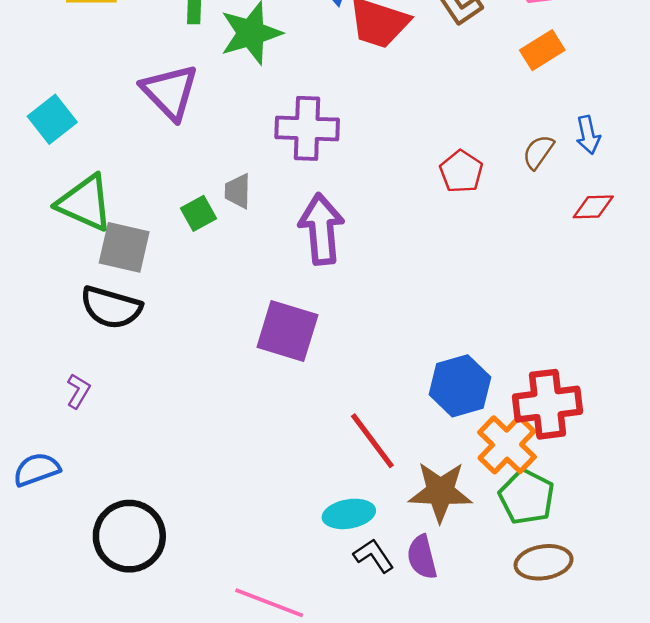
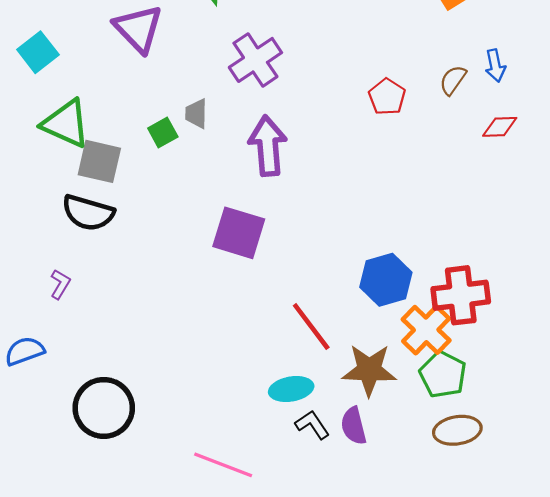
purple cross: (307, 128) -> (255, 60), turned -36

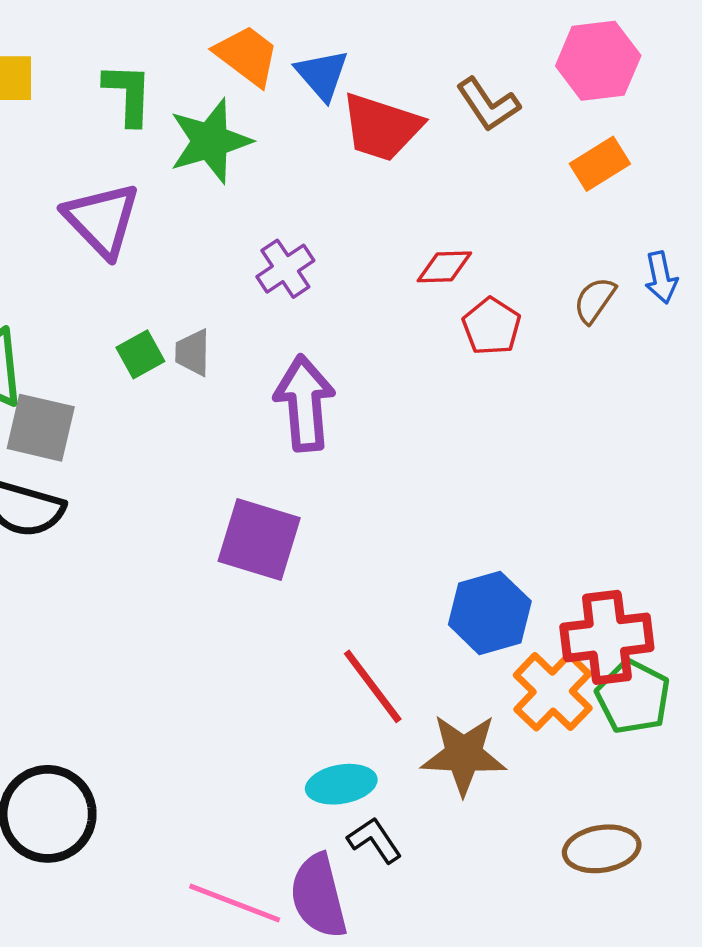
purple cross: (255, 60) -> (285, 269), size x0.7
red diamond: (500, 127) -> (444, 267), moved
green square: (163, 132) -> (140, 354), moved
green pentagon: (443, 375) -> (633, 697), moved
purple semicircle: (354, 426) -> (319, 896), moved, size x1.4

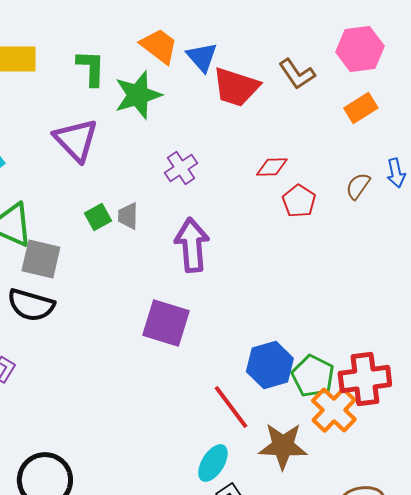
blue hexagon: (490, 613) -> (270, 365), moved
green pentagon: (633, 697) -> (313, 376), moved
cyan ellipse: (341, 784) -> (213, 463), turned -48

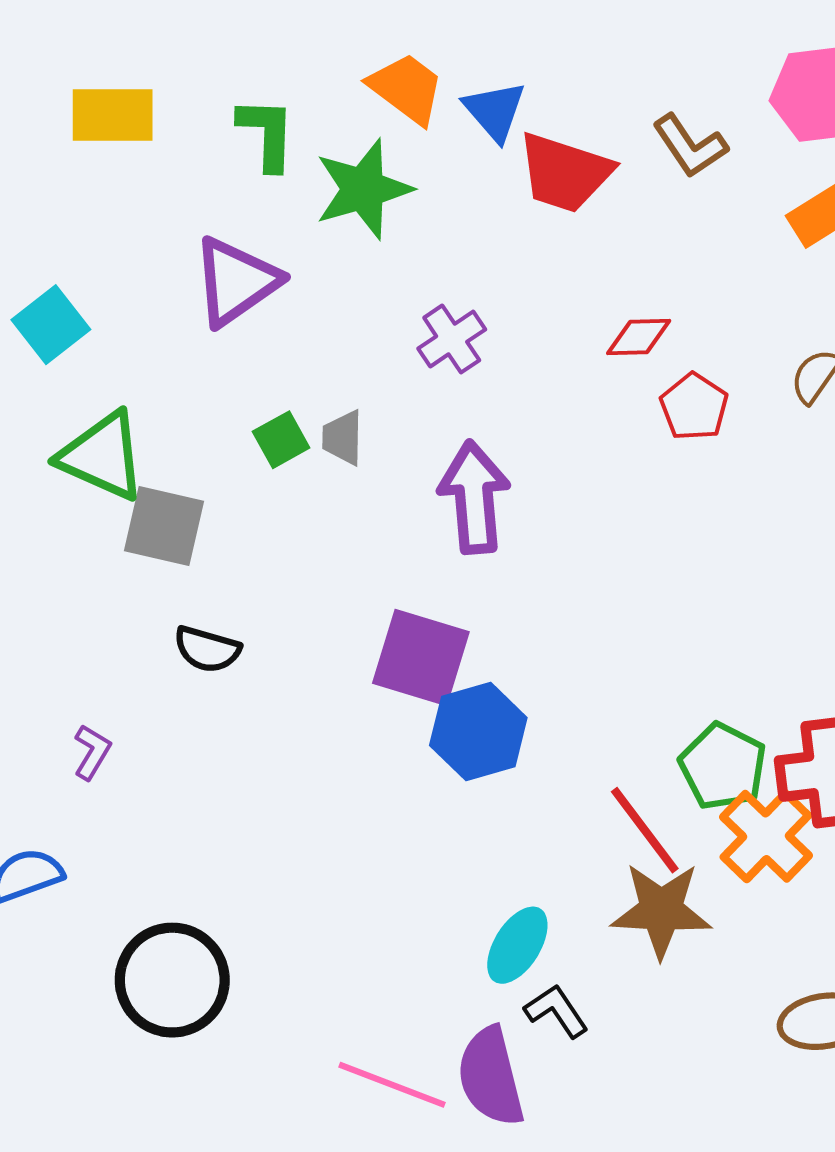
purple triangle: (76, 140) -> (236, 281), turned 39
black semicircle: (31, 305) -> (207, 649), moved, size x0.7
blue hexagon: (270, 365) -> (478, 731), moved
red line: (231, 407) -> (645, 830), moved

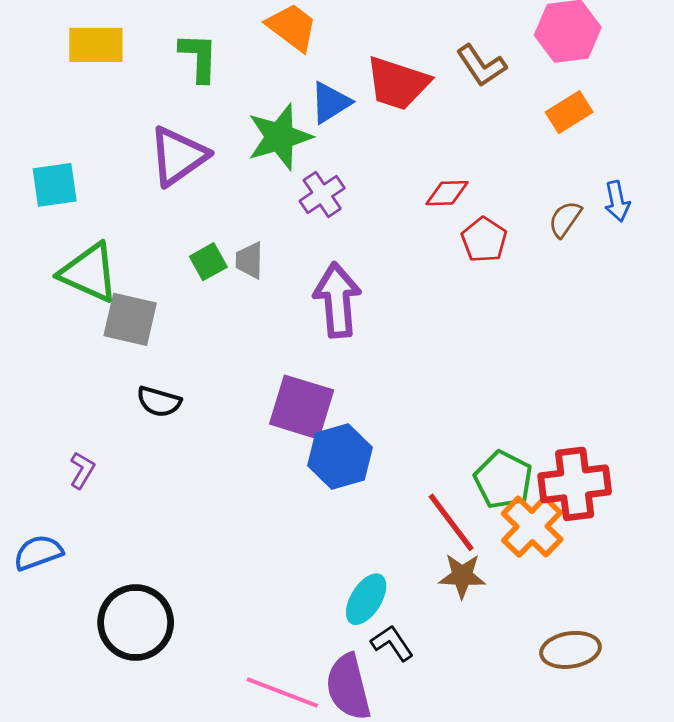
blue triangle: (495, 111) -> (330, 103), moved, turned 39
green star: (363, 189) -> (280, 137), moved
cyan square: (51, 325) -> (55, 185), turned 30
brown star: (661, 910) -> (462, 576), size x0.7

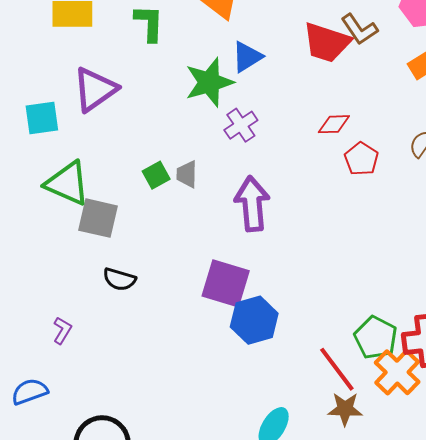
red trapezoid: (398, 83) -> (327, 42), moved
purple triangle: (178, 156) -> (95, 89), moved

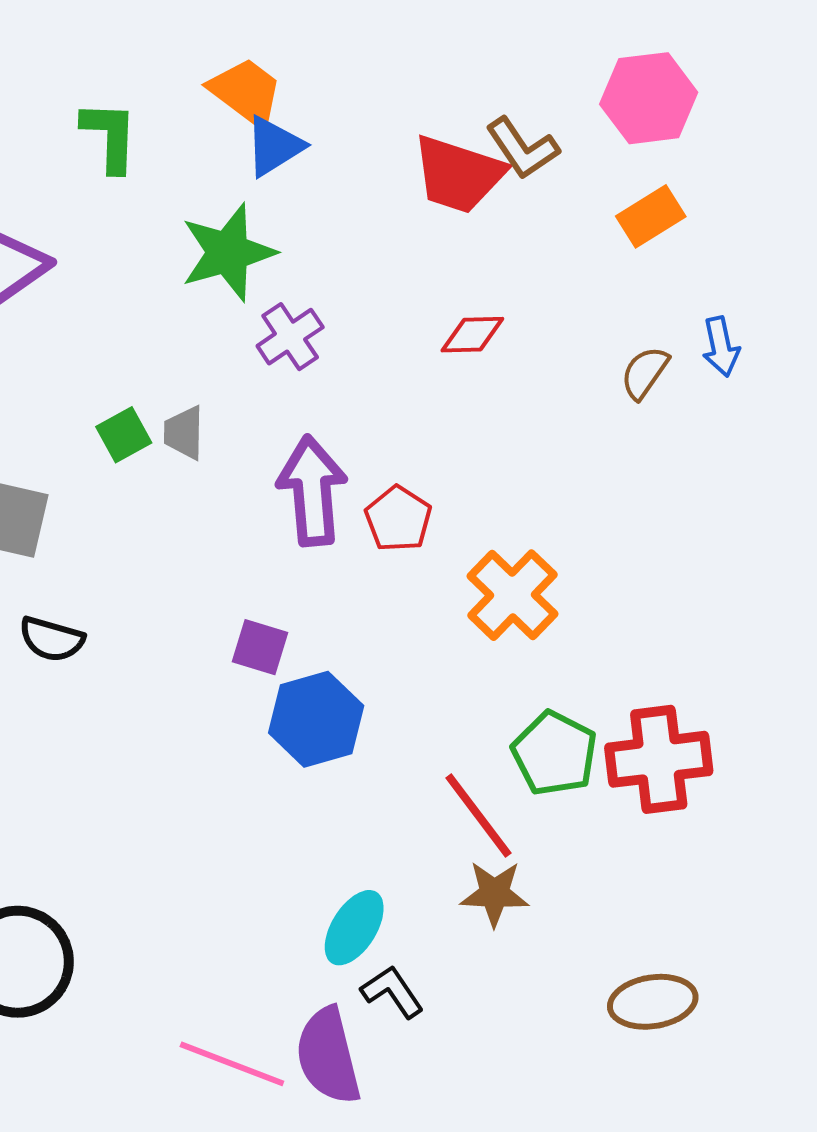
blue triangle: (247, 57) -> (274, 146), moved
red pentagon: (361, 159) -> (398, 519), moved
purple square: (226, 283) -> (260, 647), size x0.6
orange cross: (397, 372) -> (512, 595), moved

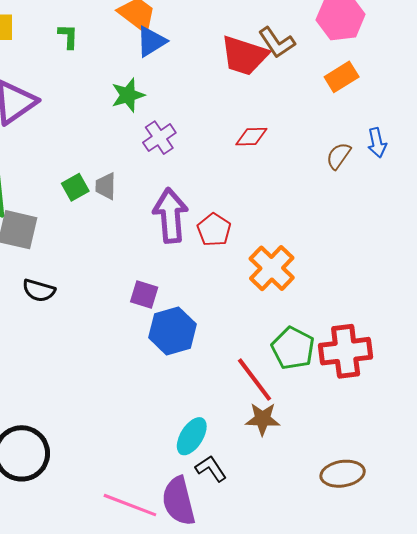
green L-shape: (110, 136) -> (68, 36), size x0.7
green star: (228, 252) -> (128, 95), size x0.7

